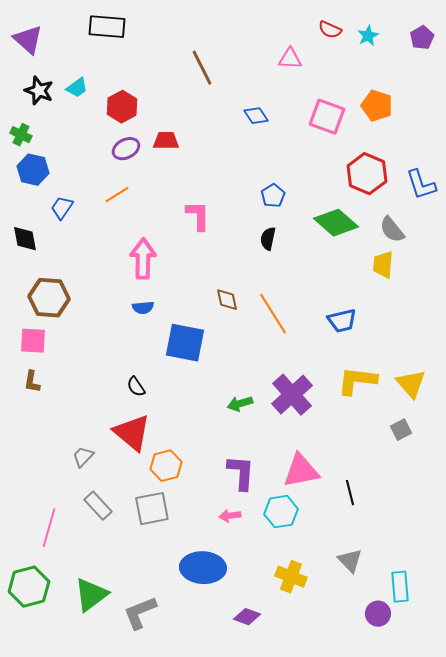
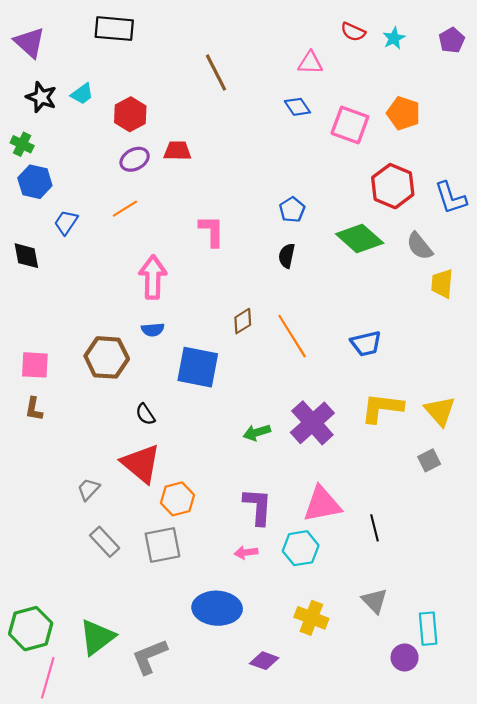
blue diamond: (256, 116) -> (297, 107), moved
yellow trapezoid: (383, 265) -> (442, 284), moved
brown hexagon: (49, 298) -> (107, 357), moved
brown diamond: (227, 300) -> (243, 321), turned 70
pink line: (49, 528) -> (48, 678), moved

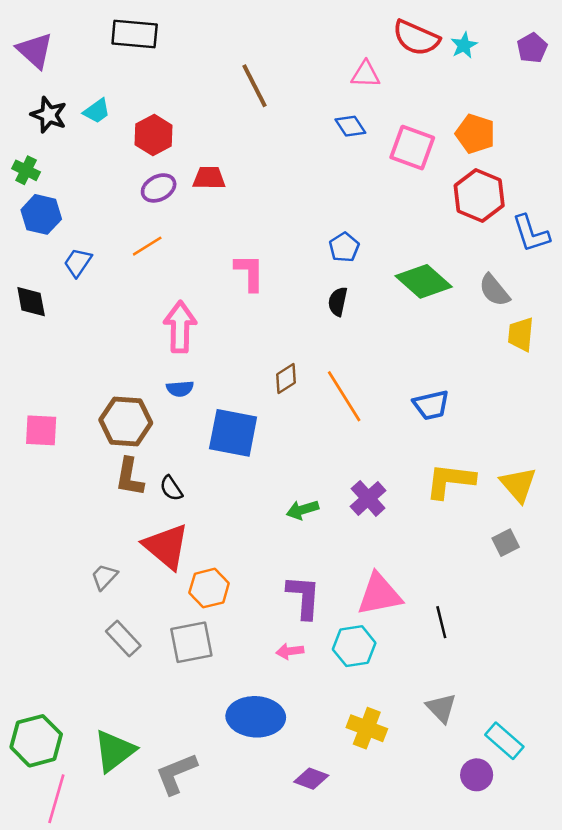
red semicircle: (353, 32) -> (416, 38), size x1.6
red hexagon: (393, 186) -> (479, 196), moved
brown L-shape: (34, 409) -> (130, 477), moved, size x1.4
purple cross: (312, 423) -> (368, 498), size x0.7
cyan rectangle: (428, 629) -> (504, 741), turned -44

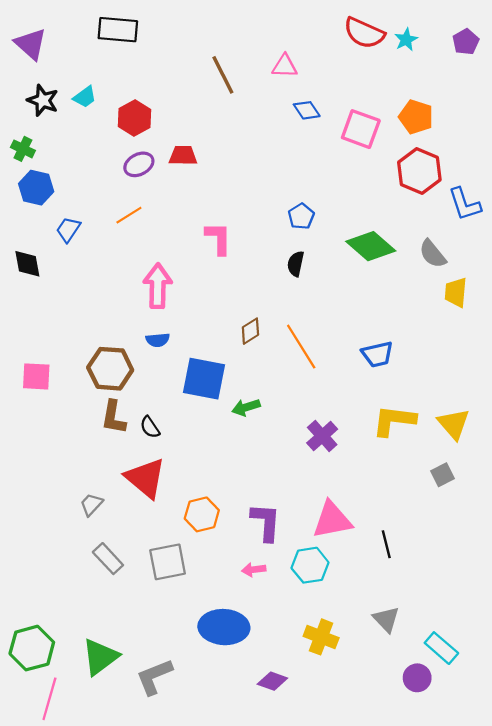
pink triangle: (366, 74) -> (285, 66), moved
green arrow: (302, 510) -> (246, 407), moved
orange hexagon: (209, 588) -> (202, 514), moved

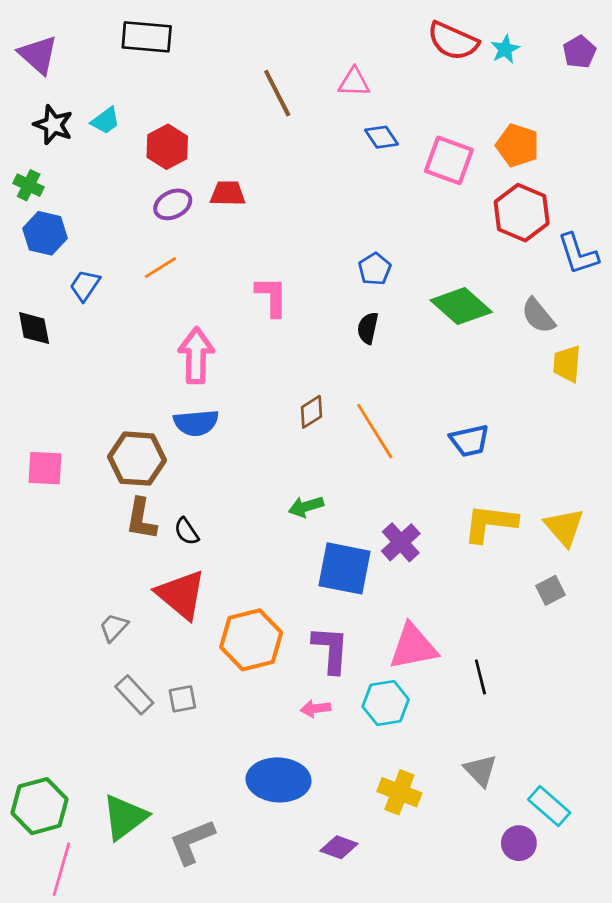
blue semicircle: (158, 340) -> (196, 423), size x1.5
blue square: (204, 379) -> (344, 568), moved
orange hexagon: (202, 514) -> (251, 640), size x1.4
gray square: (168, 562) -> (182, 699), moved, size x0.6

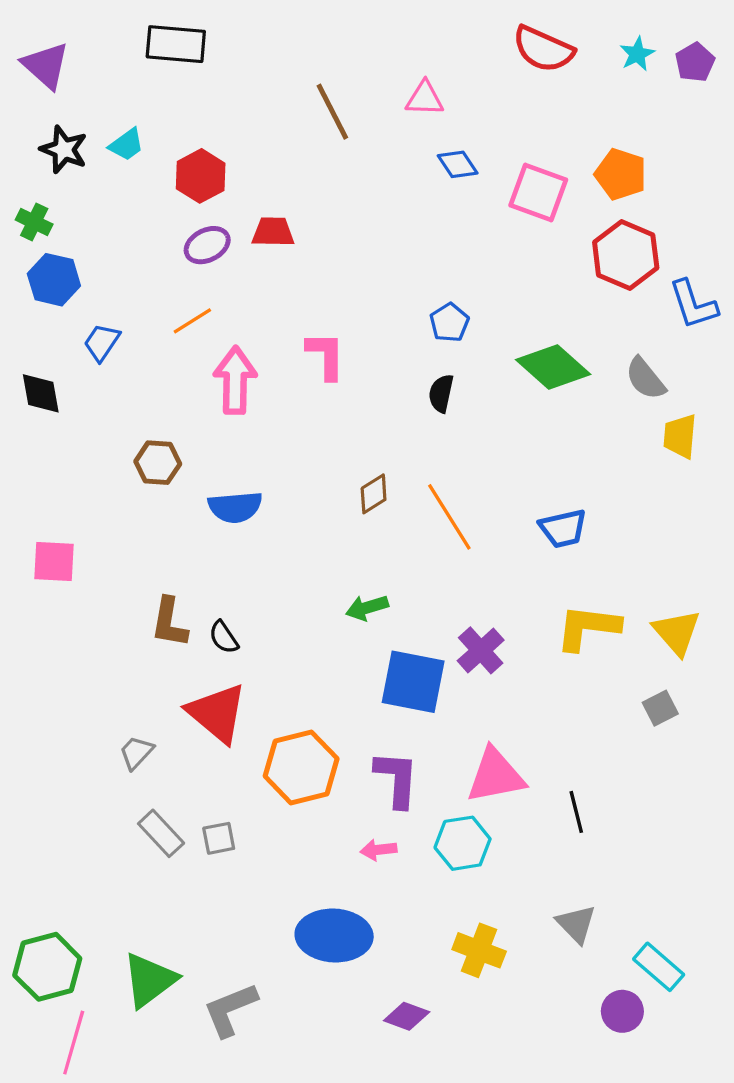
cyan star: (505, 49) -> (637, 54), moved
pink arrow: (196, 356) -> (235, 380), moved
brown hexagon: (137, 459) -> (158, 463), moved, size x0.7

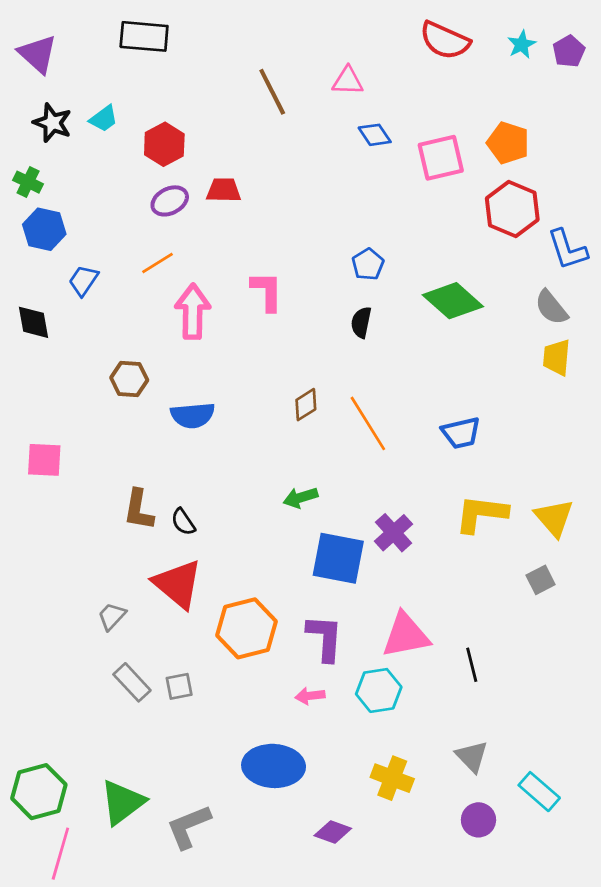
pink square: (538, 192) -> (441, 158), turned -33
gray semicircle: (645, 379) -> (551, 307), moved
purple circle: (622, 1011) -> (478, 820), moved

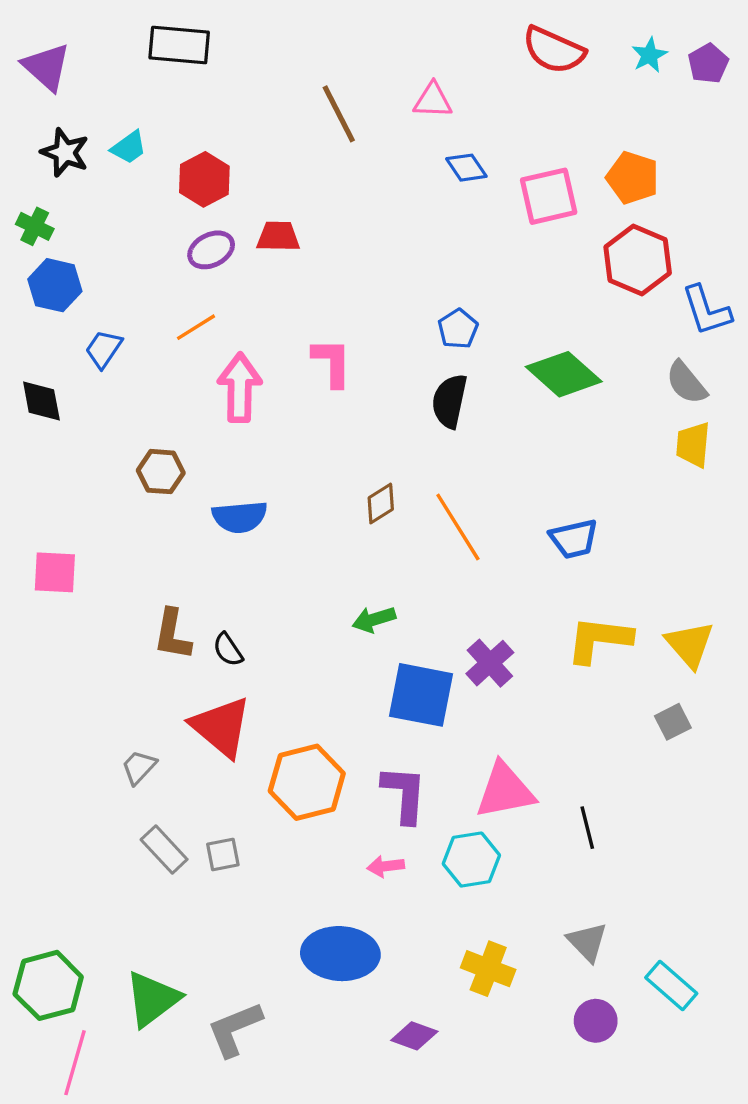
black semicircle: (361, 322) -> (450, 401), size x1.4

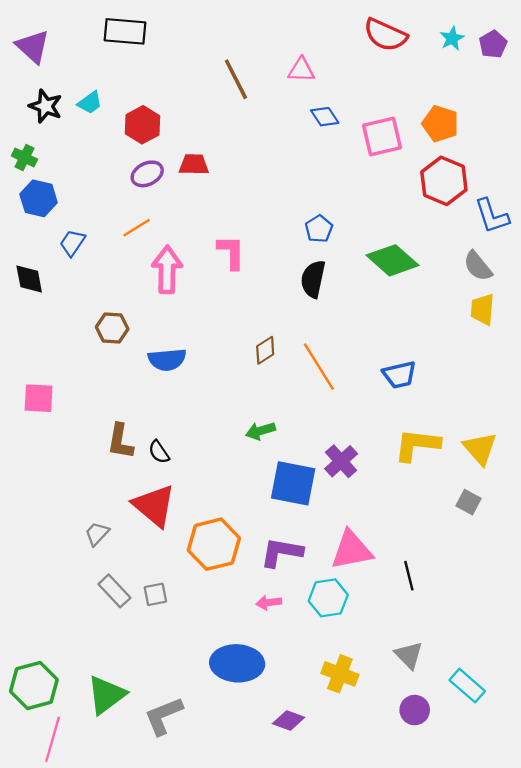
gray square: (673, 722) -> (468, 502), turned -35
purple L-shape: (404, 794) -> (282, 552), turned -84

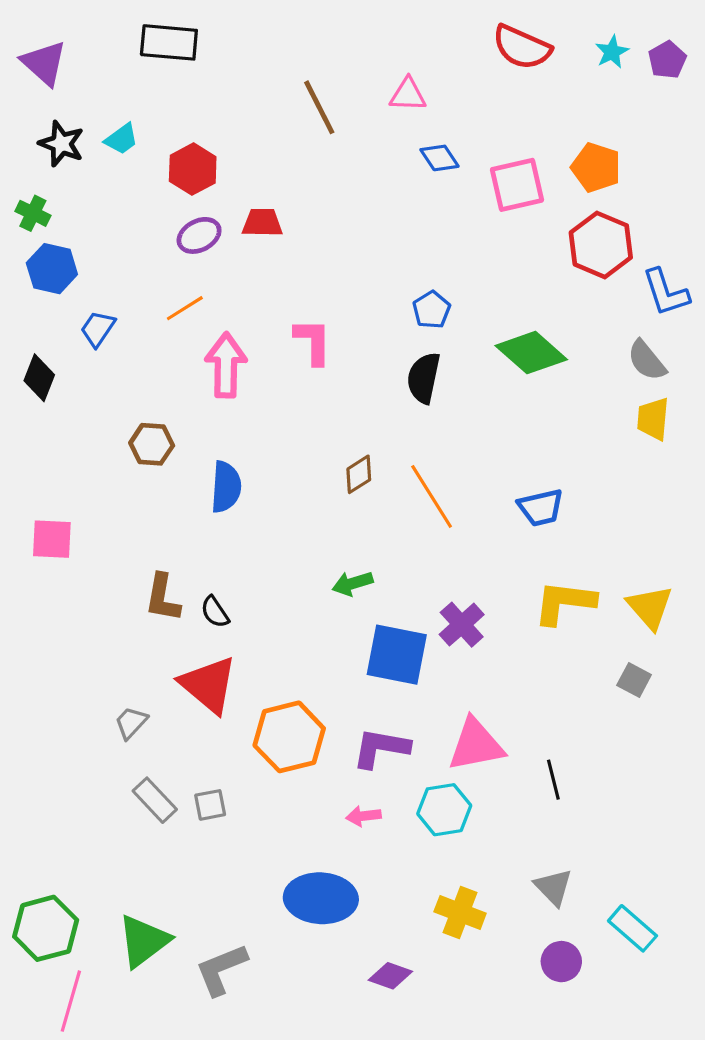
black diamond: (29, 279) -> (39, 378), turned 32
blue semicircle: (167, 360) -> (226, 487), turned -81

